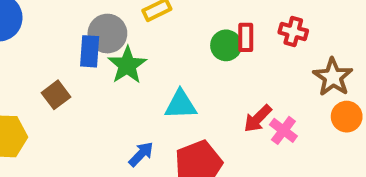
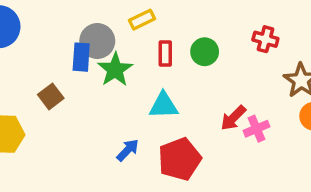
red rectangle: (246, 37) -> (165, 54), moved
pink cross: (283, 130) -> (256, 129), turned 30

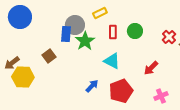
red cross: (265, 39) -> (169, 37), moved, turned 32
cyan triangle: (163, 105) -> (112, 61), turned 30
pink cross: (256, 129) -> (161, 96), moved

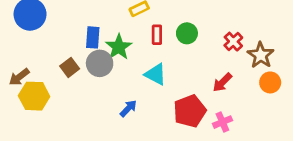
gray circle: (75, 25) -> (100, 63), moved
red arrow: (151, 68) -> (222, 82), moved
red pentagon: (121, 91) -> (190, 111), moved

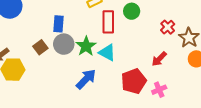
green circle: (187, 33) -> (132, 11), moved
red rectangle: (157, 35) -> (108, 22), size x1.5
green star: (119, 47) -> (86, 46), moved
blue arrow: (128, 108) -> (86, 79), size x1.5

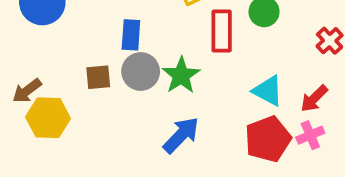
brown square: (40, 47) -> (98, 77), turned 32
cyan triangle: (107, 53) -> (268, 91), moved
pink cross: (159, 90) -> (310, 135), moved

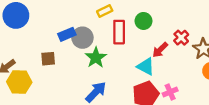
blue rectangle: (131, 35) -> (67, 34), turned 63
gray circle: (141, 72) -> (82, 38), moved
red arrow: (314, 99) -> (160, 50), moved

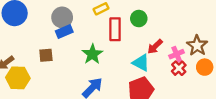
gray circle: (82, 38) -> (62, 17), moved
red cross: (181, 38) -> (179, 68), moved
pink cross: (170, 92) -> (177, 54), moved

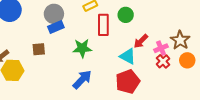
green star: (92, 54) -> (82, 48), turned 30

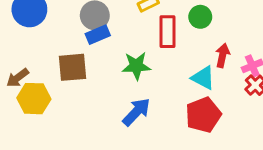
red arrow: (141, 41) -> (223, 55), turned 147
brown square: (39, 49) -> (72, 67), size x1.5

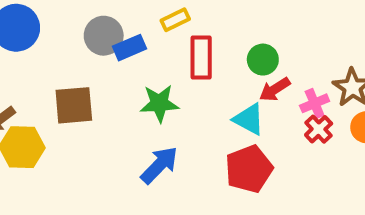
green circle: (200, 17) -> (263, 60), moved
blue rectangle: (98, 35) -> (130, 48), moved
red arrow: (223, 55) -> (275, 89), turned -135

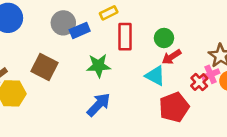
pink cross: (315, 103) -> (211, 74), moved
brown square: (74, 105) -> (44, 67), turned 32
red pentagon: (249, 169) -> (174, 107), moved

